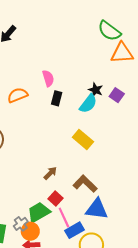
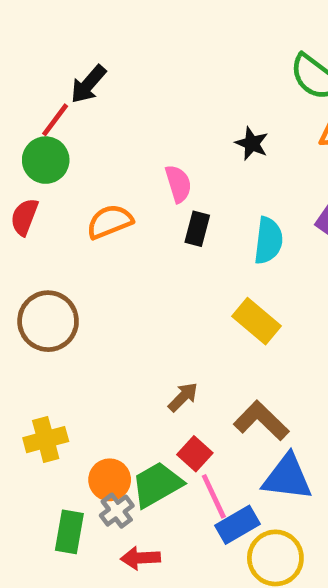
black star: (96, 90) -> (252, 143), moved
cyan semicircle: (88, 104) -> (268, 241), turned -30
orange circle: (30, 231) -> (110, 480), moved

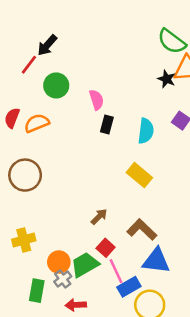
black star: (252, 143) -> (167, 79), moved
green circle: (46, 160) -> (56, 85), moved
orange semicircle: (110, 222) -> (37, 123), moved

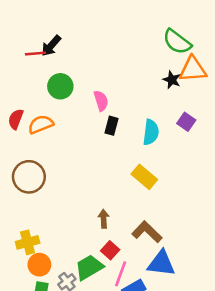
red line: (29, 65) -> (35, 54), moved, turned 48
brown arrow: (99, 217) -> (104, 219), turned -48
orange circle: (59, 262) -> (39, 265), moved
pink line: (116, 271) -> (121, 274), turned 45

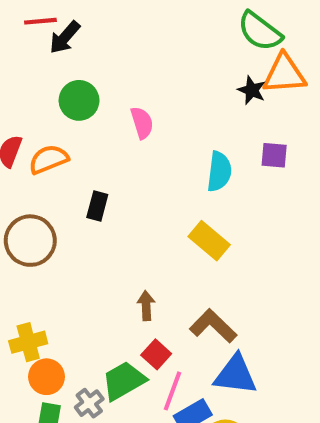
red line: (35, 54) -> (40, 21), moved
purple square: (186, 122) -> (274, 155), turned -30
black rectangle: (112, 126) -> (97, 206), moved

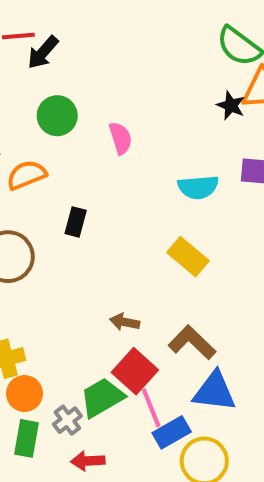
cyan semicircle: (219, 172) -> (198, 187), turned 78
brown arrow: (146, 306) -> (125, 322), turned -76
red square: (156, 354) -> (135, 371), size x1.5
pink line: (172, 391) -> (151, 408), turned -42

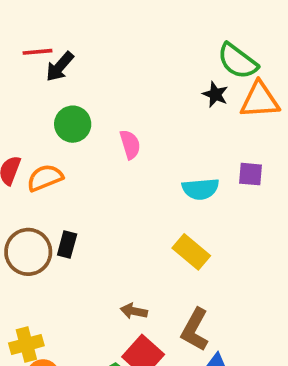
black star: (231, 105) -> (215, 94), moved
black rectangle: (76, 222) -> (67, 244), moved
brown L-shape: (192, 342) -> (195, 330), turned -105

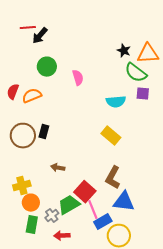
green semicircle: (238, 61) -> (136, 73), moved
brown arrow: (134, 311) -> (58, 168), moved

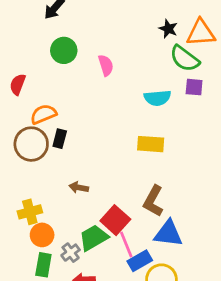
orange semicircle: (32, 96) -> (43, 114), moved
yellow rectangle: (111, 136) -> (151, 144), turned -36

